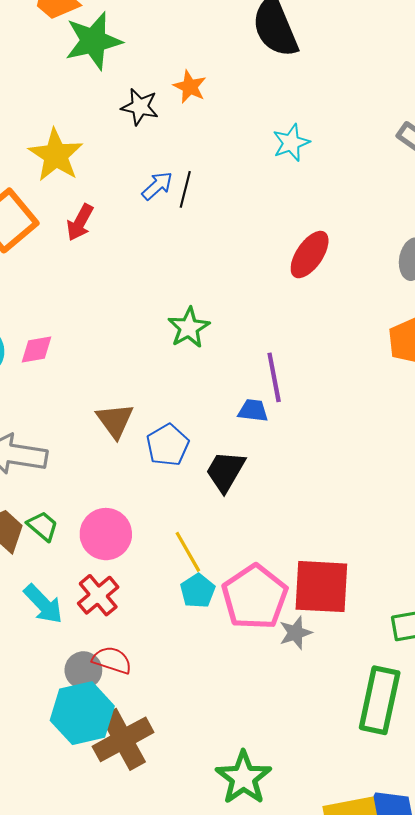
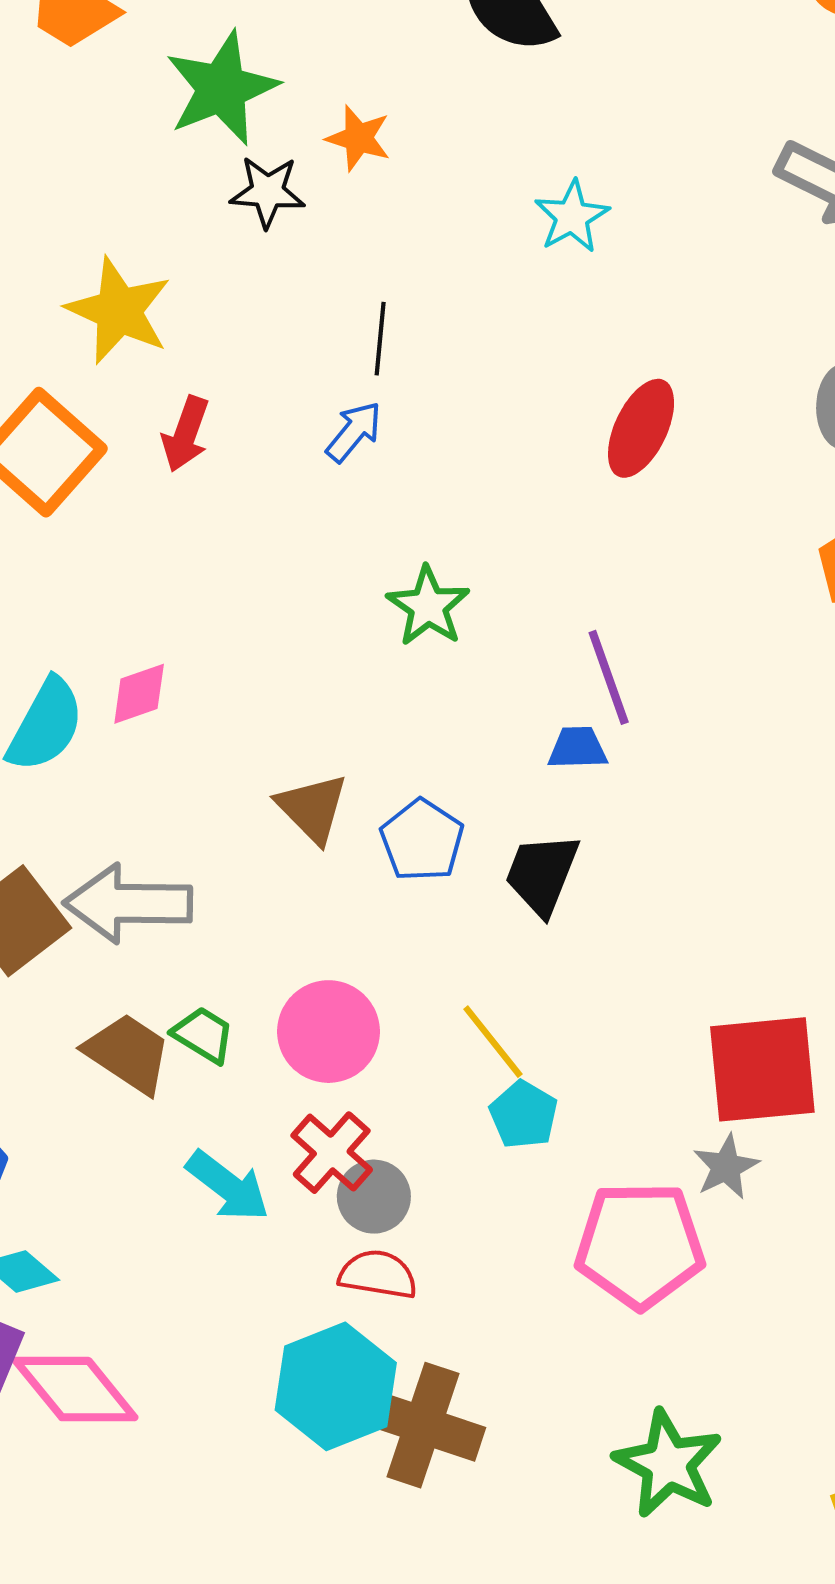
green star: (93, 41) -> (222, 88), moved
blue arrow: (157, 186) -> (354, 432), moved
pink pentagon: (255, 597) -> (640, 1245), moved, turned -30
gray circle: (83, 670) -> (374, 1197), moved
brown cross: (123, 739) -> (423, 1425), turned -34

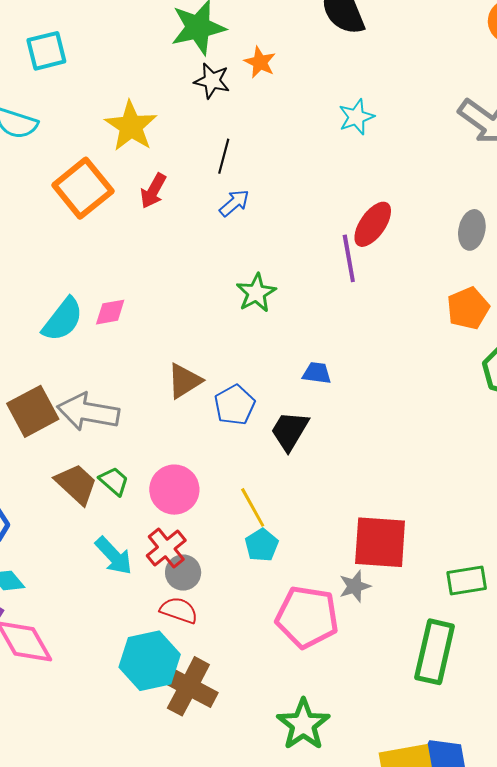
black line: (380, 339) -> (224, 156), moved
purple line: (609, 677) -> (349, 258), moved
brown triangle: (312, 808) -> (184, 381), turned 33

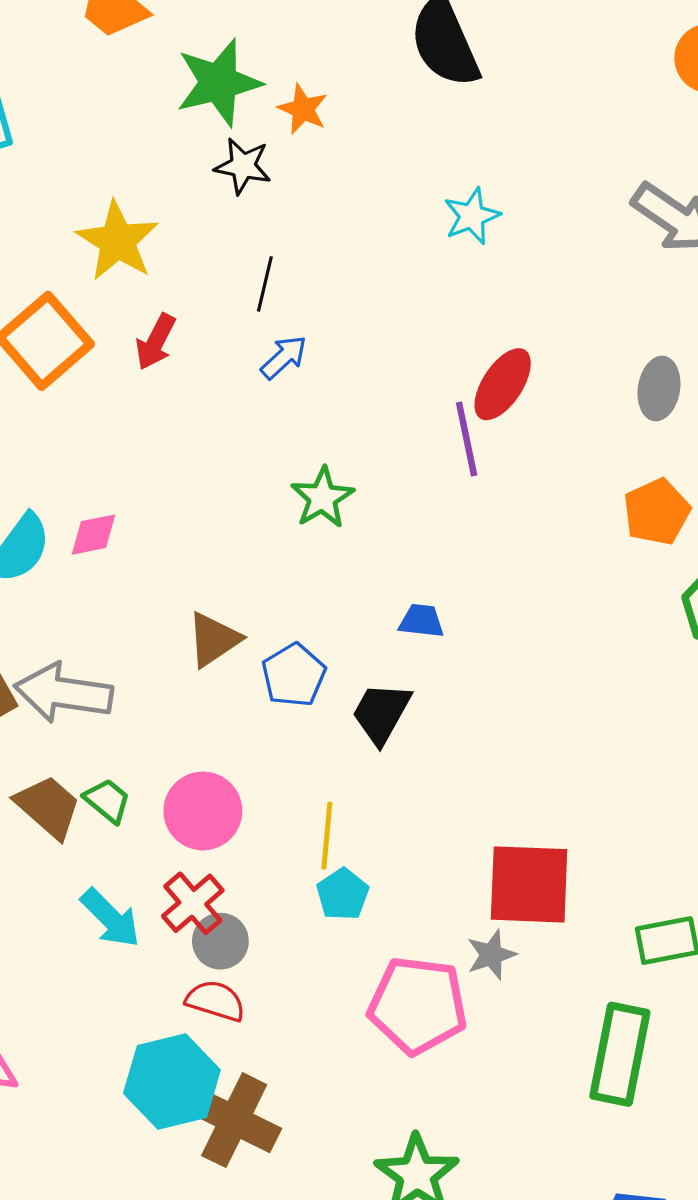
orange star: (260, 62) -> (303, 109), moved
yellow line: (253, 507) -> (327, 836), turned 36

